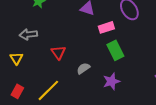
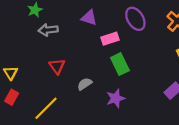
gray arrow: (28, 34) -> (48, 30), moved
red rectangle: (17, 91) -> (12, 97), moved

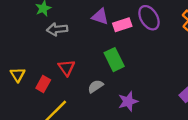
pink rectangle: (110, 39) -> (122, 25), moved
green rectangle: (120, 64) -> (114, 60), moved
red rectangle: (12, 97) -> (43, 84), moved

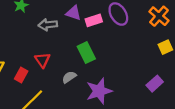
gray arrow: (57, 29) -> (48, 25), moved
purple star: (128, 101) -> (99, 91), size x1.4

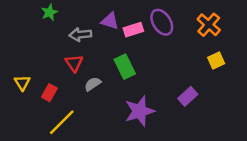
red triangle: (42, 60) -> (74, 63), moved
gray semicircle: (69, 77) -> (93, 84), moved
purple rectangle: (155, 84) -> (188, 96), moved

